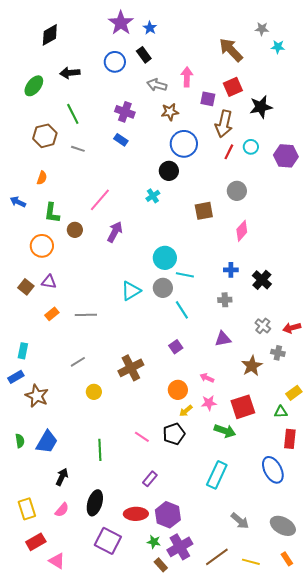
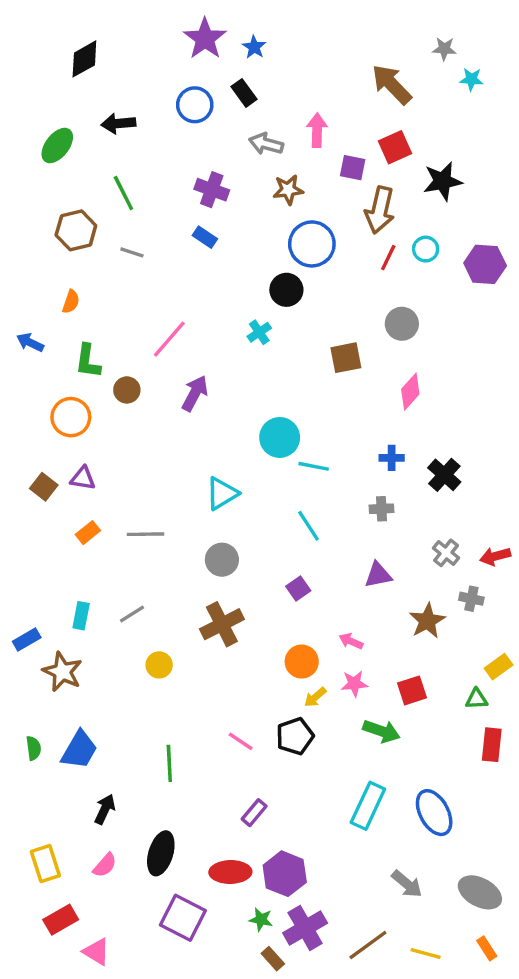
gray circle: (163, 288) -> (222, 560), moved
cyan rectangle: (23, 351) -> (81, 616), moved
red square: (243, 407) -> (412, 690), size x0.7
blue ellipse: (273, 470) -> (434, 813), moved

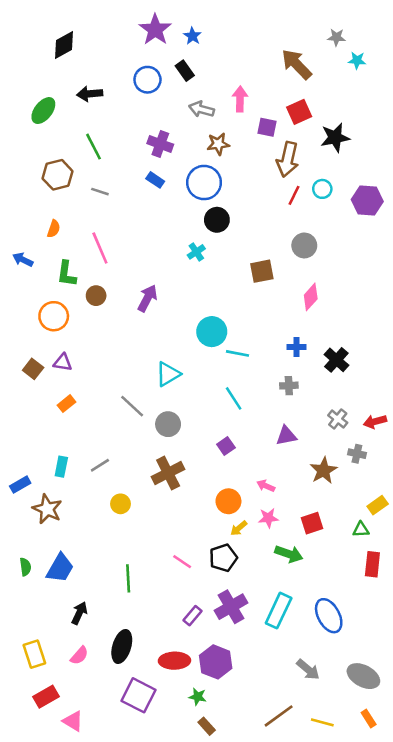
blue circle: (312, 244) -> (204, 183), moved
pink line: (169, 339) -> (100, 248), moved, turned -64
gray line: (146, 534) -> (132, 406), moved, turned 44
purple cross: (305, 928) -> (231, 607), moved

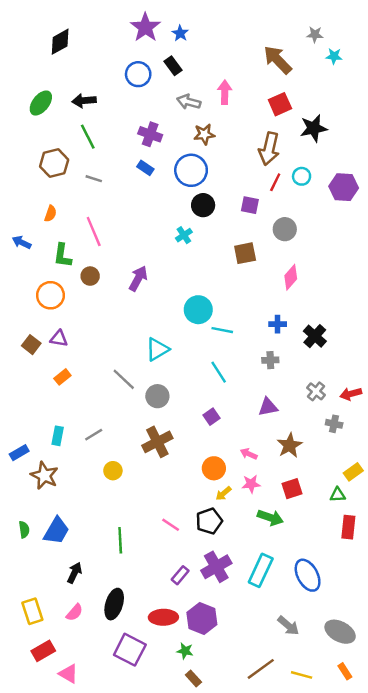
black arrow: (90, 94) -> (84, 101), moved
purple square: (267, 127) -> (250, 205), moved
brown star: (324, 470) -> (290, 445), moved

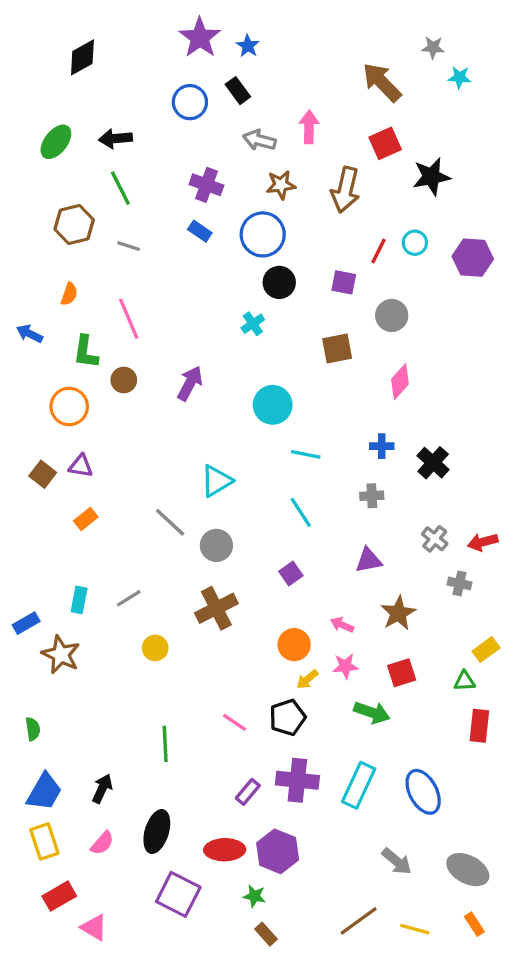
brown arrow: (269, 149) -> (345, 190), moved
cyan circle: (198, 310) -> (273, 405), moved
blue trapezoid: (56, 531) -> (44, 792), moved
purple cross: (216, 567) -> (297, 780), turned 36

